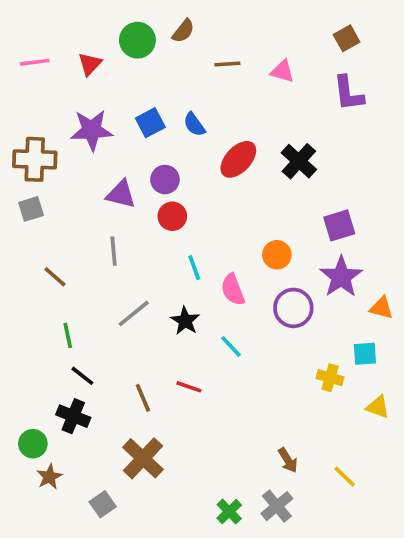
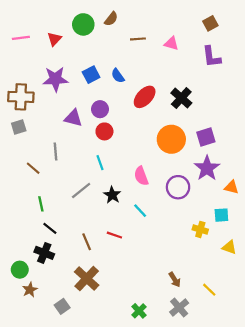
gray line: (114, 251) -> (55, 151), moved
orange circle: (277, 255) -> (171, 139), moved, size x1.6
cyan line: (194, 268) -> (100, 163), moved
gray cross: (277, 506) -> (179, 308), moved

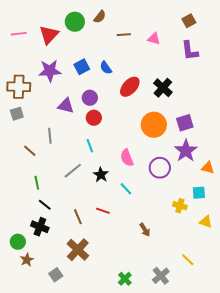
red triangle: (54, 39) -> (49, 35), size x1.5
brown arrow: (175, 280) -> (145, 230), moved

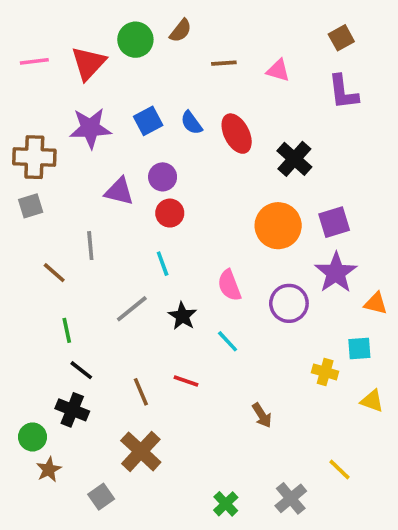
red ellipse: (130, 87) -> (237, 134), moved, turned -70

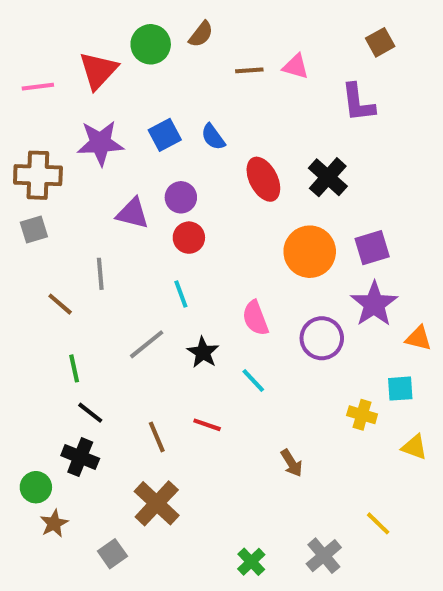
pink line: (34, 61) -> (38, 87), moved
pink triangle: (278, 70) -> (296, 66), moved
purple L-shape: (343, 92) -> (358, 103), moved
red ellipse: (237, 134) -> (263, 179), moved

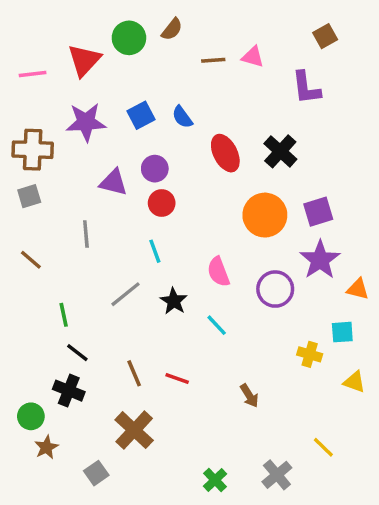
brown line: (60, 304) -> (31, 260), moved
red line: (207, 425) -> (177, 378), moved

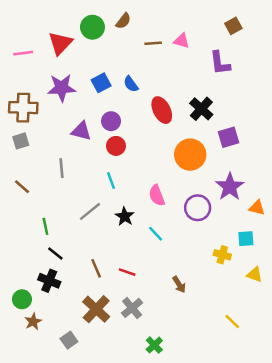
purple square: (318, 212) -> (229, 137), moved
gray cross: (277, 475) -> (132, 308), moved

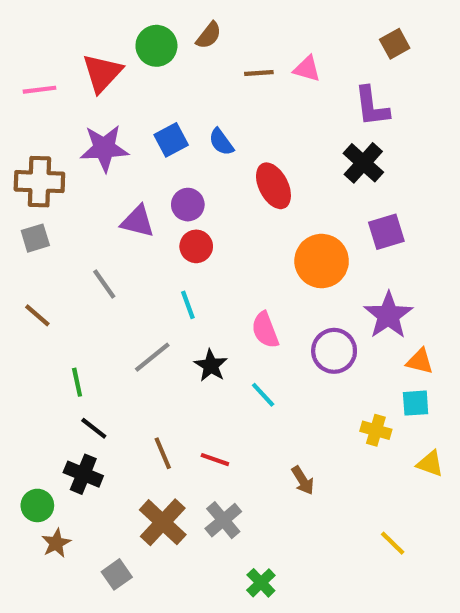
black cross: (201, 109) -> (363, 163), moved
gray line: (62, 168) -> (104, 284), turned -30
orange triangle: (257, 208) -> (420, 361), moved

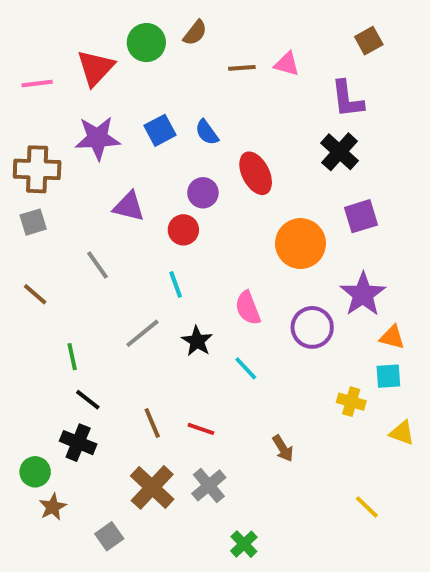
purple circle: (188, 205) -> (203, 193), moved

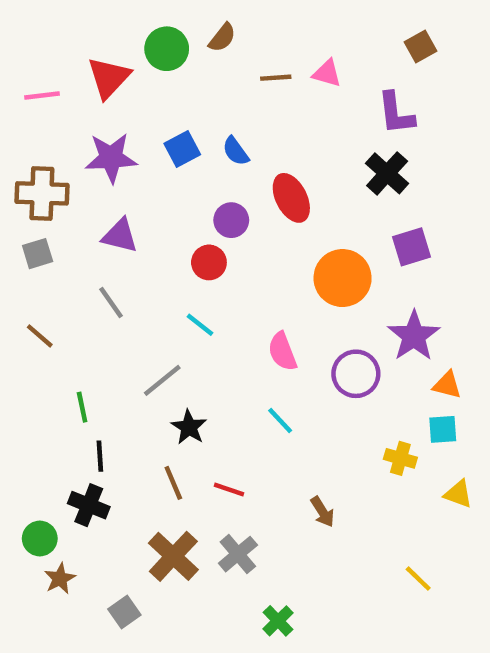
purple triangle: (129, 206) -> (120, 236), moved
cyan line: (176, 284) -> (200, 325), turned -32
black star: (197, 341) -> (189, 427), moved
black line: (88, 400) -> (100, 456), turned 48

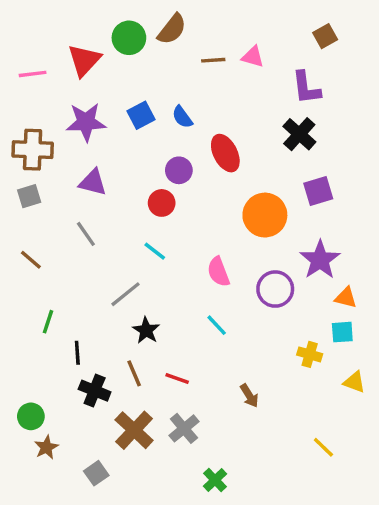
brown semicircle: (222, 38) -> (172, 29), size x1.4
green line: (82, 407) -> (48, 322), moved, turned 30
black cross: (89, 505) -> (95, 391), moved

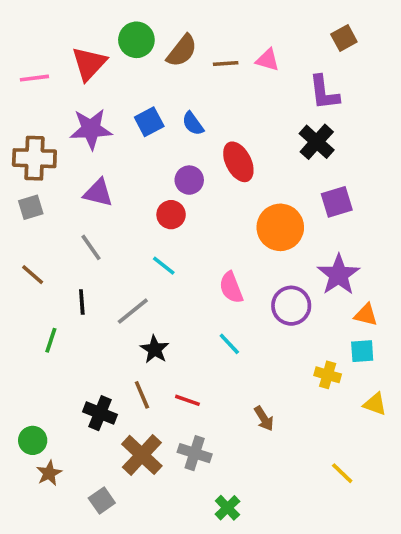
brown semicircle: (172, 29) -> (182, 51), moved
black line: (77, 353) -> (82, 302), moved
gray cross: (184, 428) -> (195, 453), turned -32

